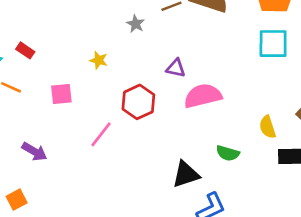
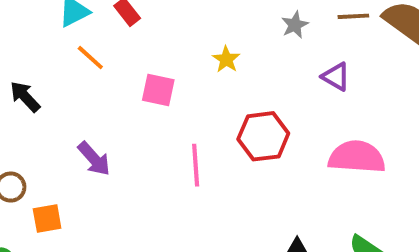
purple triangle: (176, 68) -> (336, 77), moved
pink line: (101, 134) -> (196, 165), turned -60

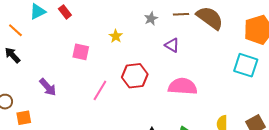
orange line: (90, 58) -> (15, 30), moved
pink line: (196, 165) -> (100, 90), turned 35

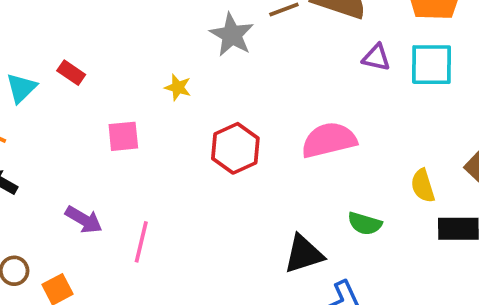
gray star: (151, 19) -> (232, 35), size x1.6
purple triangle: (172, 45) -> (376, 57), moved
pink line: (100, 90) -> (141, 242), moved

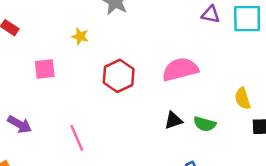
pink line: (141, 242) -> (77, 138), moved, turned -36
black triangle: (304, 254) -> (173, 120), moved, size x0.7

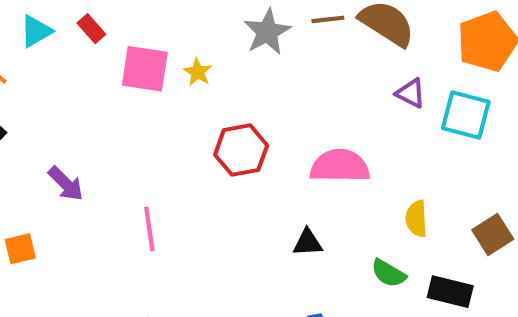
pink square: (45, 69) -> (145, 69), moved, size x1.4
yellow semicircle: (243, 99) -> (416, 219), moved
green semicircle: (205, 124) -> (388, 273), moved

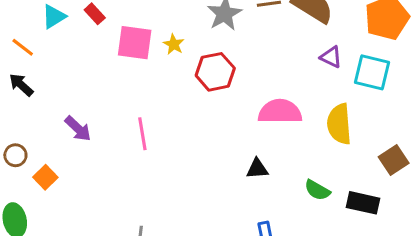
red hexagon: (241, 150) -> (215, 72), moved
yellow semicircle: (416, 219) -> (339, 124), moved, size x1.5
pink line: (149, 229) -> (142, 134), moved
orange square: (20, 249) -> (45, 177), turned -30

